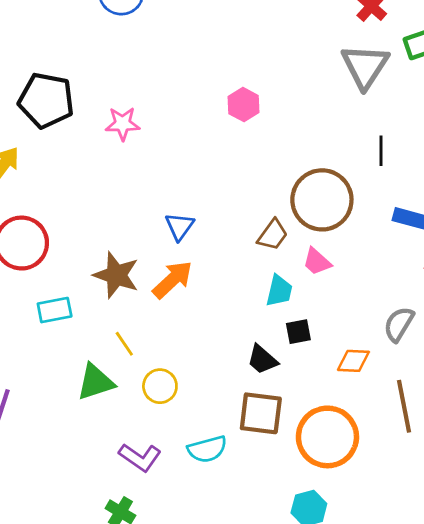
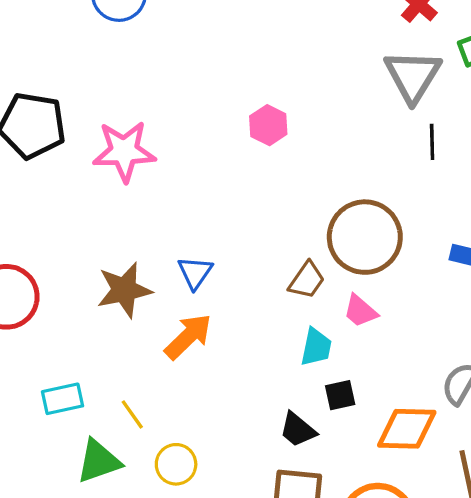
pink star: (123, 124) -> (124, 151), size x1.5
black line: (381, 151) -> (432, 142), moved
brown star: (116, 275) -> (124, 290), moved, turned -30
cyan rectangle: (55, 310) -> (63, 399), moved
orange diamond: (353, 361) -> (407, 429), size x1.5

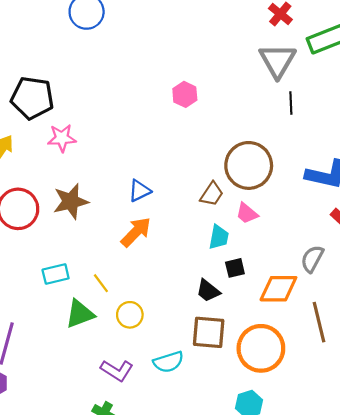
pink star: (124, 151) -> (62, 138), moved, size x0.7
blue triangle: (195, 273) -> (140, 191), turned 30
brown star: (124, 290) -> (71, 201), moved

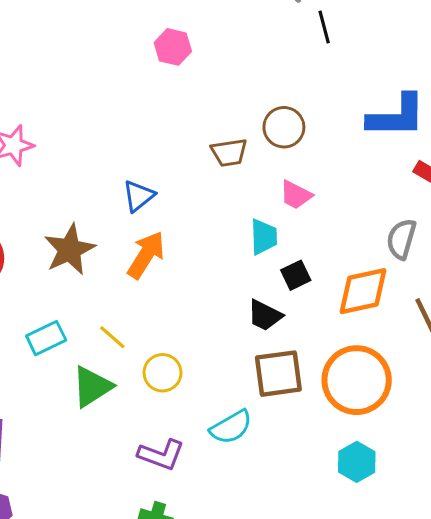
brown circle: (249, 165) -> (284, 127), size x0.6
brown trapezoid: (212, 194) -> (229, 153), moved, turned 60
brown star: (71, 201) -> (70, 250), moved

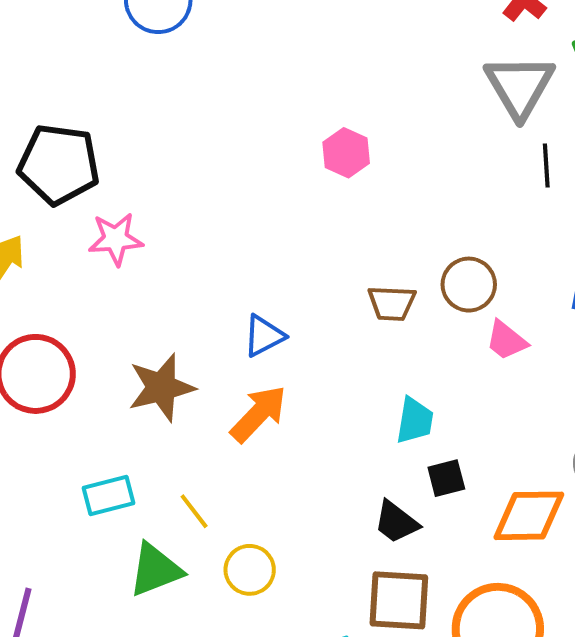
pink trapezoid: (296, 195) -> (506, 340), moved

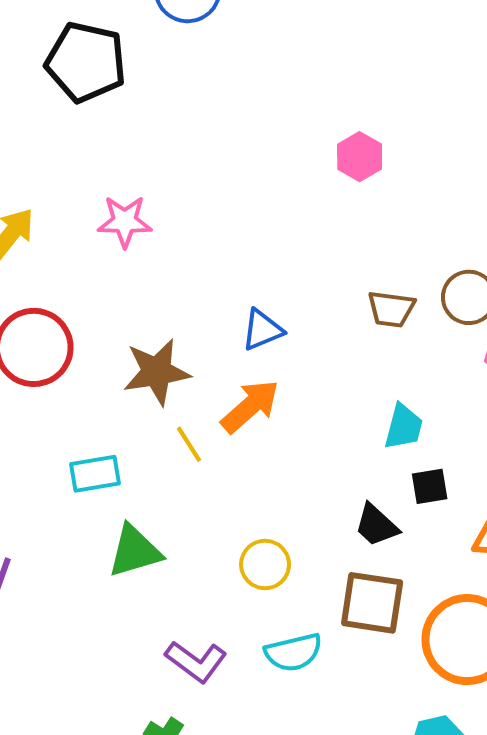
black pentagon: (59, 164) -> (86, 62), moved
yellow line: (194, 511) -> (189, 444), moved
yellow circle: (250, 570) -> (265, 564), moved

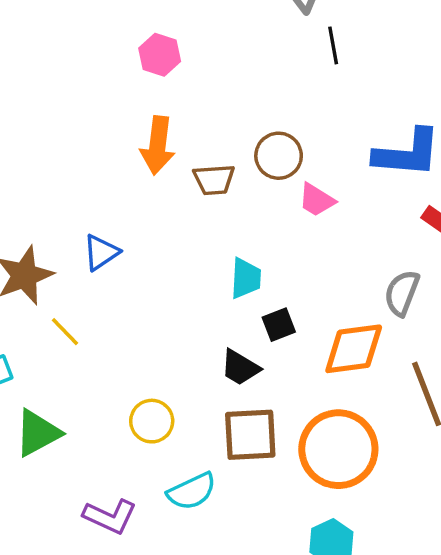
blue triangle: (262, 330) -> (101, 252), moved
orange arrow: (250, 406) -> (158, 145), moved, turned 150

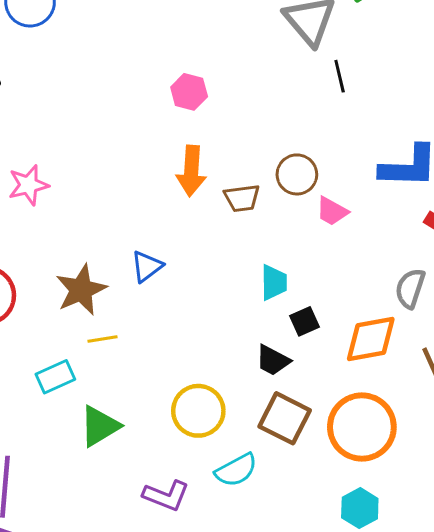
yellow line: (65, 332) -> (102, 339), moved, turned -52
yellow circle: (152, 421) -> (198, 411), size x1.4
brown square: (250, 435) -> (285, 418), turned 33

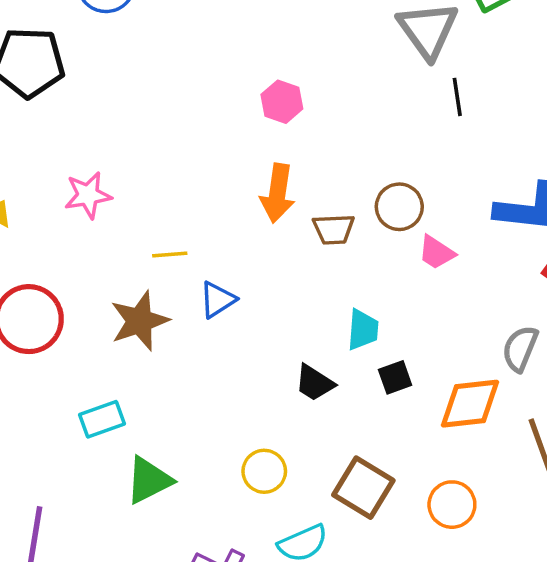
yellow line: (102, 339) -> (170, 254), moved
black trapezoid: (273, 360) -> (315, 383), moved
yellow circle: (198, 411) -> (264, 471), size x0.7
orange circle: (362, 427) -> (452, 505), size x0.6

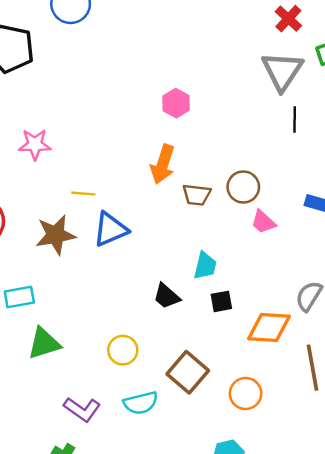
blue triangle: (218, 300) -> (110, 229), size x1.4

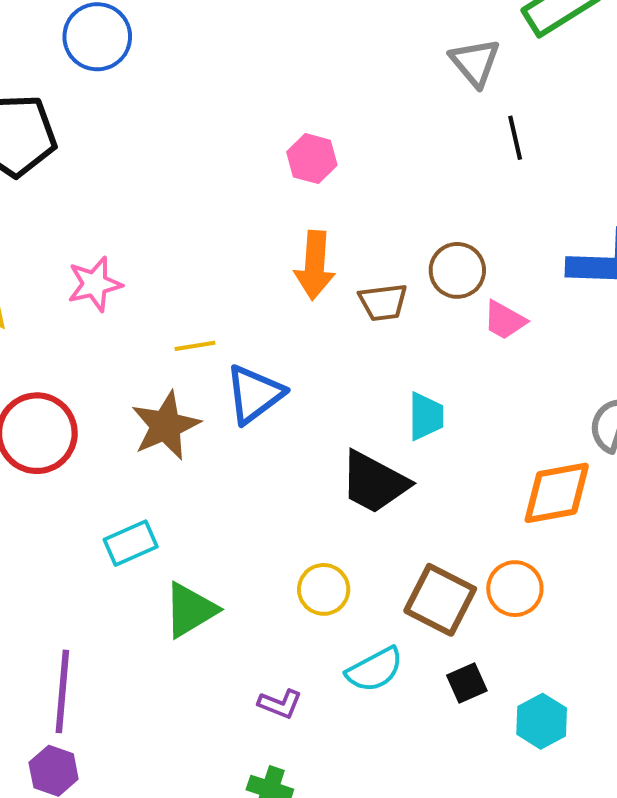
gray triangle: (282, 71) -> (475, 62), size x0.7
black trapezoid: (167, 296) -> (374, 482), size x1.5
black square: (221, 301) -> (467, 683), moved
orange circle: (246, 394) -> (515, 589), moved
purple L-shape: (82, 409) -> (280, 704), size x0.7

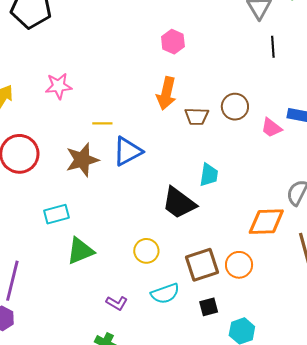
pink trapezoid: (505, 320) -> (271, 128), moved
brown square: (440, 600) -> (202, 265), turned 36

